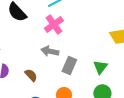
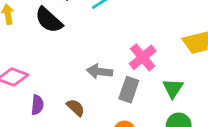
pink cross: (54, 24) -> (143, 57), moved

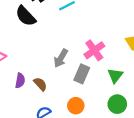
gray arrow: (100, 71) -> (61, 58), turned -72
purple semicircle: (37, 105) -> (20, 81), moved

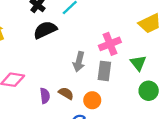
black semicircle: (26, 16) -> (45, 30), moved, turned 125
pink cross: (94, 50) -> (110, 44), turned 30
orange circle: (76, 106) -> (92, 100), moved

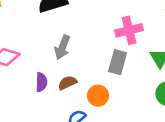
gray arrow: (79, 62) -> (62, 47), moved
brown semicircle: (66, 93) -> (67, 83), turned -64

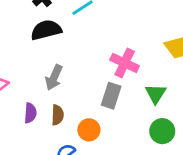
pink cross: (129, 30) -> (125, 63), turned 36
brown semicircle: (67, 83) -> (58, 115), turned 114

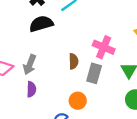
gray arrow: (54, 77) -> (30, 65), moved
brown semicircle: (58, 115) -> (74, 61), moved

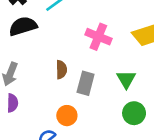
pink cross: (104, 47) -> (98, 37), moved

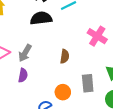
gray rectangle: (86, 83) -> (88, 83), moved, turned -30

